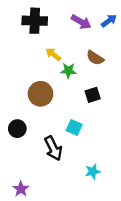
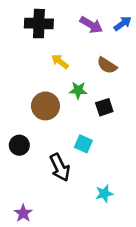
green star: (68, 71) -> (78, 90), moved

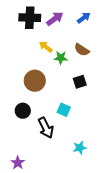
blue arrow: (123, 24) -> (84, 18), moved
purple arrow: (91, 25) -> (55, 19), moved, turned -66
green star: (78, 90) -> (61, 58), moved
black circle: (19, 145) -> (23, 111), moved

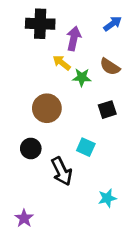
purple arrow: (55, 19) -> (74, 38), moved, turned -42

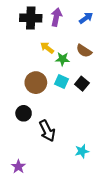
purple arrow: (74, 38) -> (56, 17), moved
black square: (107, 110) -> (82, 84), turned -32
cyan square: (86, 147) -> (61, 82), moved

